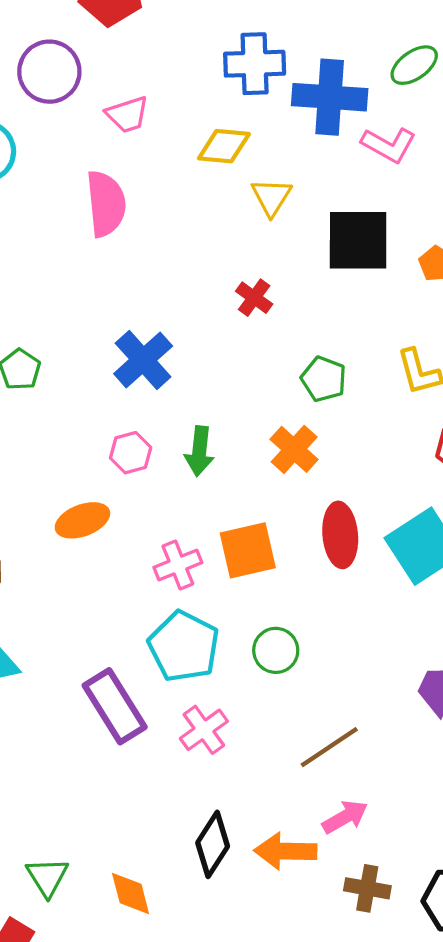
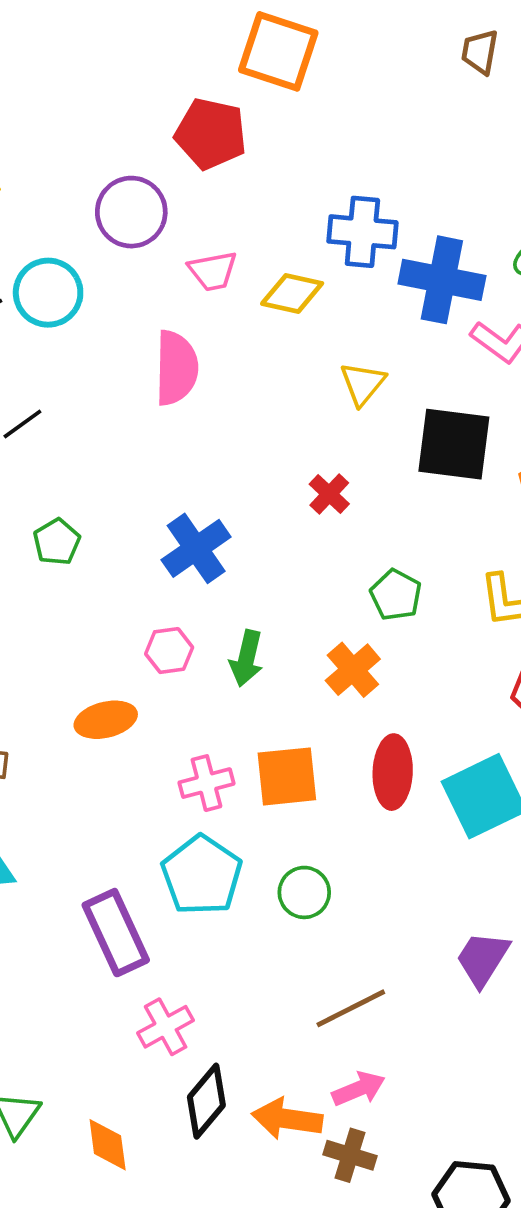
yellow diamond: (224, 146) -> (292, 293), moved
pink cross: (204, 730) -> (166, 1027), moved
brown cross: (367, 888) -> (350, 1155), moved

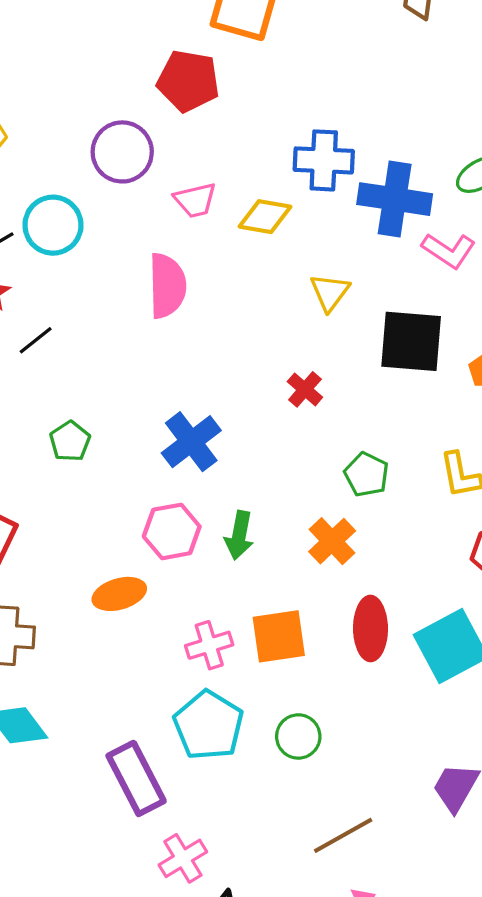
pink hexagon: (169, 651) -> (172, 531), size x1.4

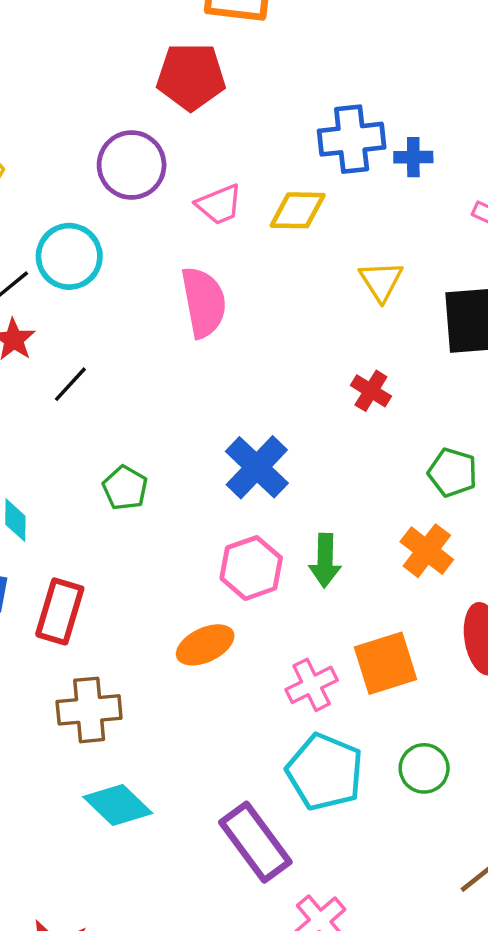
blue cross: (395, 199) -> (413, 157), moved, size x0.5

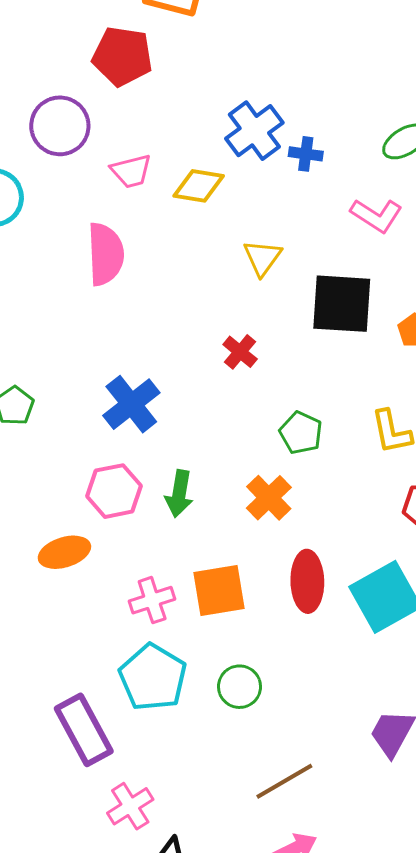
blue cross: (352, 139) -> (254, 131), turned -38

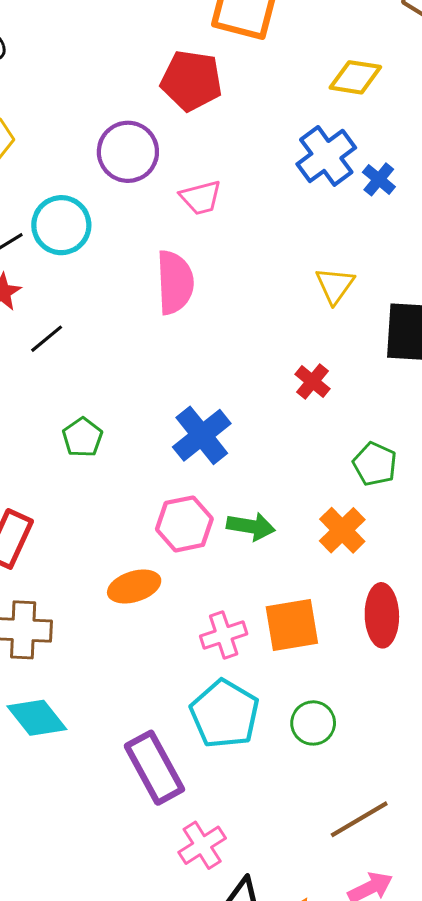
blue cross: (306, 154) -> (379, 179), turned 32
yellow diamond: (199, 186) -> (355, 77), moved
green arrow: (179, 494) -> (251, 526), turned -90

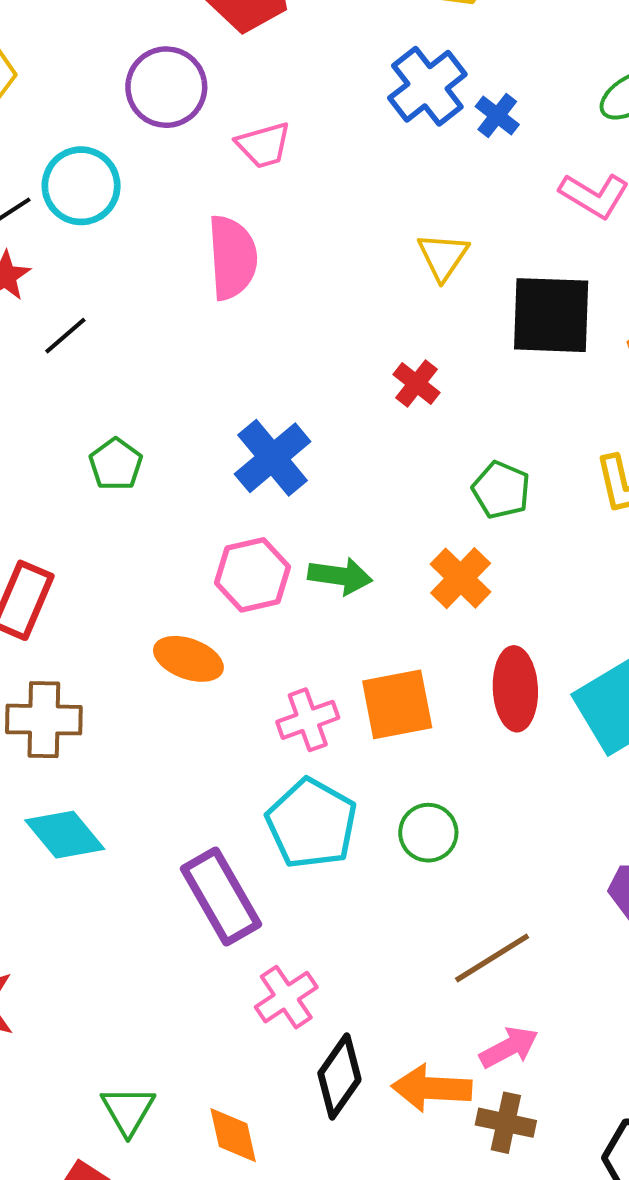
orange ellipse: (134, 587) -> (188, 659), turned 39

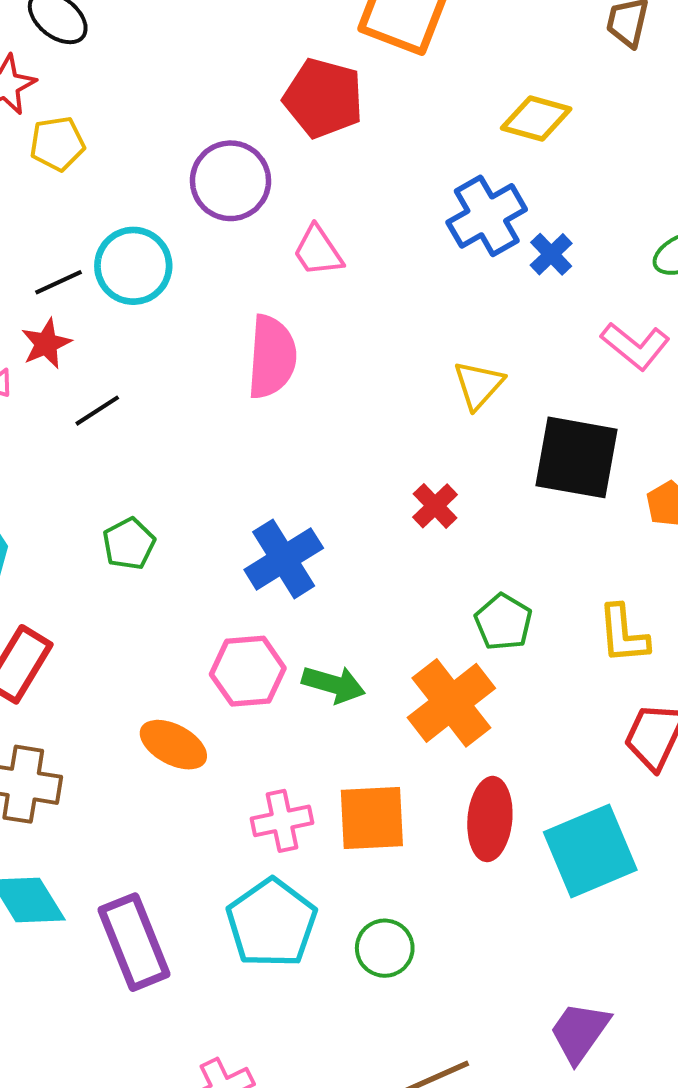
pink trapezoid: (264, 145) -> (318, 251), turned 64
orange cross: (461, 578) -> (451, 703), size x1.4
purple rectangle: (221, 897) -> (134, 942), moved

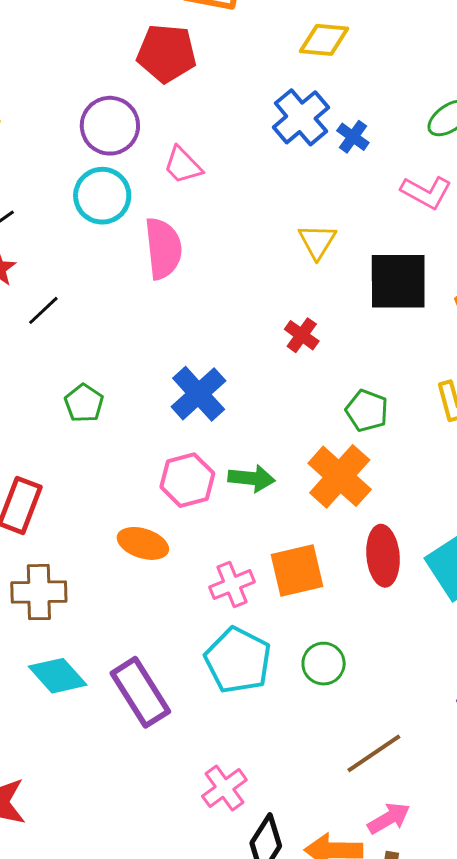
cyan circle: (133, 266) -> (102, 196), moved

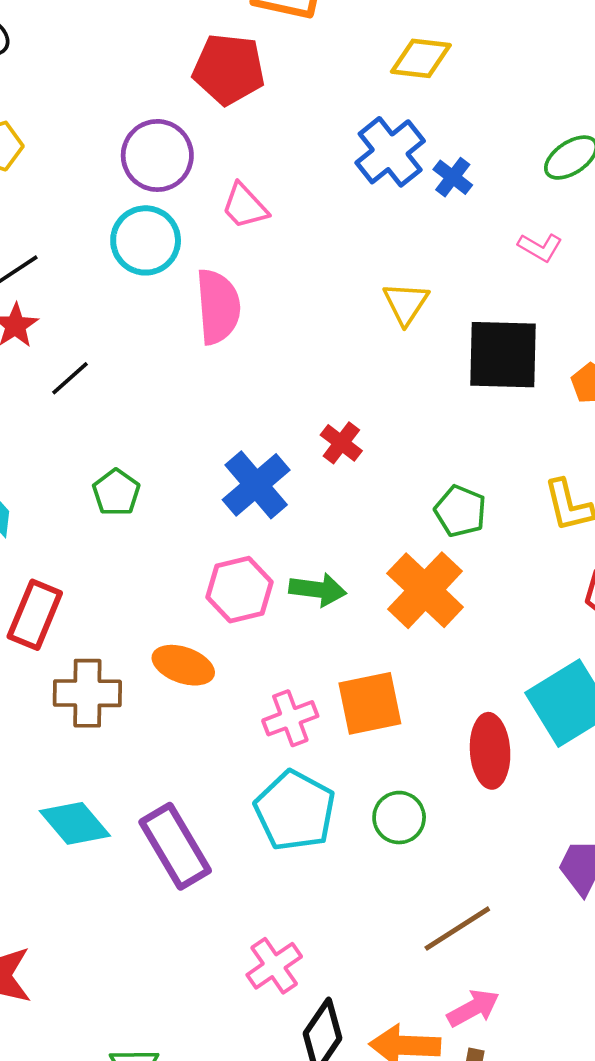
pink L-shape: (426, 192) -> (540, 247), size x0.7
red cross: (302, 335) -> (341, 443), moved
red ellipse: (383, 556) -> (490, 751), moved
brown cross: (39, 592) -> (87, 693), moved

